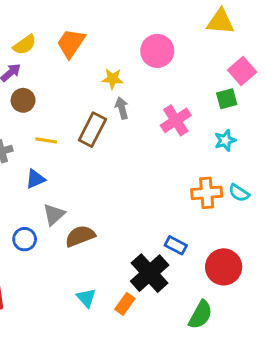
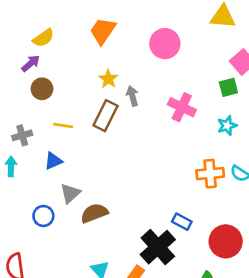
orange trapezoid: (71, 43) -> (103, 31), moved
yellow star: (113, 79) -> (108, 79), moved, turned 30
pink cross: (176, 120) -> (182, 107), turned -32

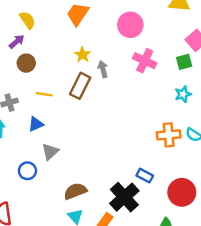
yellow semicircle: (43, 38) -> (27, 20), turned -90
pink cross: (182, 107) -> (145, 61), moved
brown semicircle: (94, 213) -> (75, 191), moved

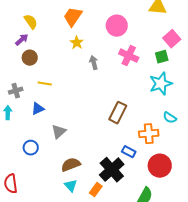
yellow star: (82, 55) -> (77, 43), moved
brown rectangle: (80, 86) -> (118, 113), moved
cyan star: (183, 94) -> (161, 84), size x1.6
orange cross: (169, 135) -> (149, 134), moved
gray triangle: (50, 152) -> (59, 132), moved

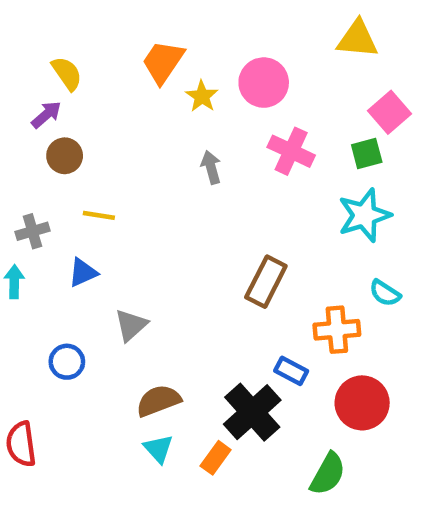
yellow star: (77, 43) -> (202, 96), moved

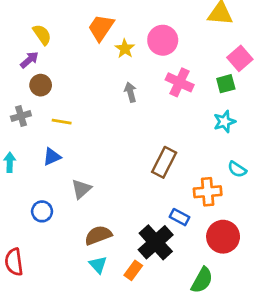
cyan star: (364, 215) -> (224, 122), size x0.7
gray cross: (33, 231) -> (21, 116), moved

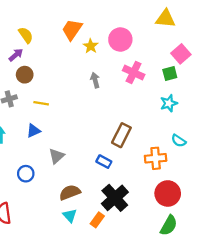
blue rectangle: (180, 217) -> (104, 162), moved
green semicircle: (202, 280) -> (169, 225), moved

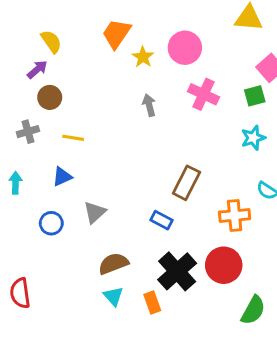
blue circle: (26, 174) -> (51, 223), moved
red circle: (168, 193) -> (224, 265), moved
orange rectangle: (97, 220) -> (152, 302), turned -56

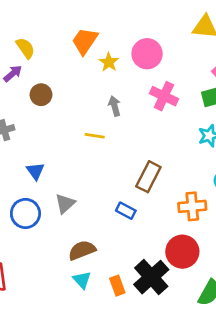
brown circle: (50, 97) -> (41, 95), moved
yellow line: (73, 138) -> (95, 136), moved
blue triangle: (62, 177) -> (35, 171), turned -42
blue circle: (51, 223) -> (25, 213), size x1.4
black cross: (177, 271) -> (151, 277), moved

